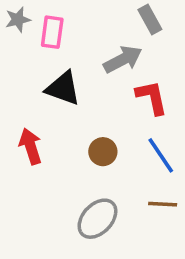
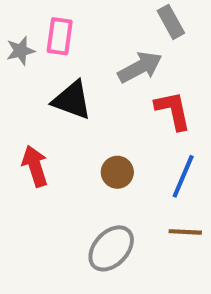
gray star: (18, 20) -> (21, 51), moved
blue line: (161, 155) -> (183, 176), turned 57

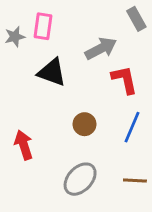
gray rectangle: (171, 22) -> (136, 19), moved
red arrow: (35, 166) -> (24, 145), moved
brown line: (185, 232) -> (135, 181), moved

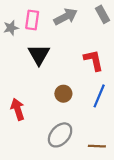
gray arrow: (101, 49) -> (66, 17), moved
black triangle: (52, 72) -> (39, 55), turned 40
brown line: (135, 181) -> (97, 146), moved

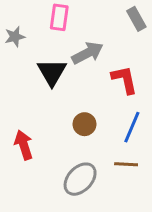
gray arrow: (66, 17) -> (87, 53), moved
pink rectangle: (32, 20) -> (59, 17), moved
brown line: (97, 146) -> (126, 164), moved

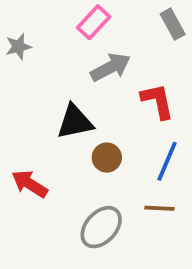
pink rectangle: (59, 17) -> (94, 22), moved, turned 35
black triangle: (52, 72) -> (75, 122), moved, turned 48
red arrow: (24, 145) -> (30, 184), turned -40

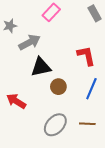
gray arrow: (111, 67) -> (30, 42), moved
brown line: (159, 208) -> (87, 124), moved

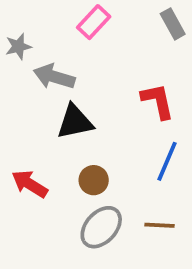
gray arrow: (30, 42) -> (54, 77), turned -135
brown circle: (58, 87) -> (94, 180), moved

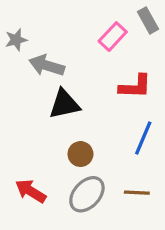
pink rectangle: (94, 22) -> (113, 37), moved
red L-shape: (158, 101) -> (135, 86), turned 104
red arrow: (30, 184) -> (31, 191), moved

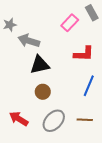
brown circle: (80, 154) -> (43, 92), moved

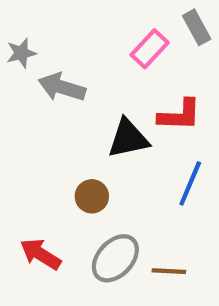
black triangle: (40, 65) -> (128, 139), moved
brown line: (85, 120) -> (169, 271), moved

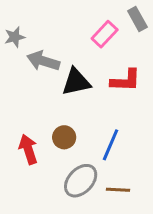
black triangle: (128, 139) -> (76, 82), moved
blue line: (190, 183) -> (111, 145), moved
red arrow: (41, 254) -> (28, 149), moved, turned 40

